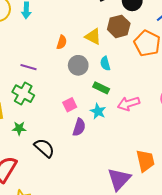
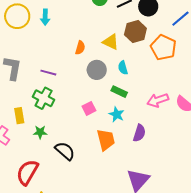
pink arrow: (129, 104) -> (158, 100), moved
purple semicircle: (79, 127) -> (139, 133), moved
orange trapezoid: (145, 161) -> (106, 140), moved

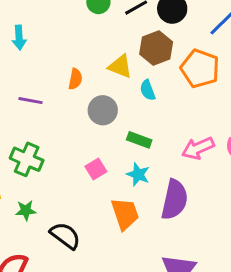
cyan semicircle: (123, 68) -> (148, 90), moved
purple line: (48, 73) -> (30, 101), moved
purple semicircle: (139, 133) -> (175, 200), size x1.5

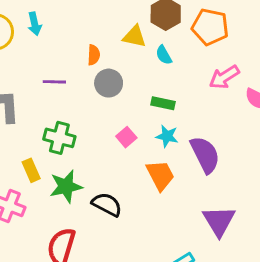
gray circle: (103, 110) -> (109, 83), moved
pink arrow: (198, 148) -> (224, 77), moved
purple semicircle: (175, 200) -> (205, 155), turned -30
green star: (26, 210) -> (66, 186), size x1.6

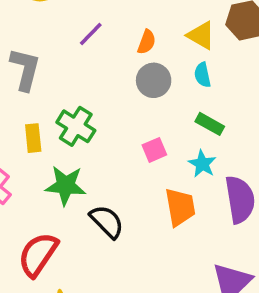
cyan semicircle: (164, 55) -> (202, 75), moved
purple line: (54, 82) -> (91, 34), moved, turned -65
yellow rectangle: (31, 170) -> (33, 138), moved

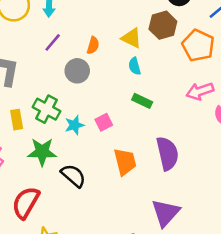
gray circle: (154, 80) -> (77, 71), moved
cyan star: (202, 164) -> (74, 125), moved, turned 30

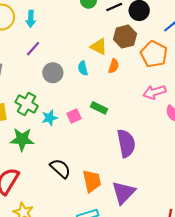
orange semicircle: (93, 45) -> (114, 66), moved
cyan semicircle: (135, 66) -> (83, 68), moved
green rectangle: (142, 101) -> (99, 108), moved
orange trapezoid: (125, 162) -> (92, 181), moved
black semicircle: (73, 176) -> (60, 168), moved

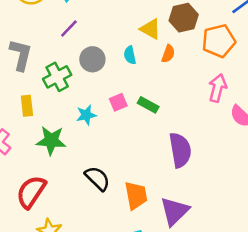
orange pentagon: (154, 54) -> (219, 41), turned 30
pink arrow: (154, 92) -> (218, 88), turned 120
green cross: (27, 104) -> (57, 77), moved, turned 30
pink square: (74, 116) -> (118, 102), moved

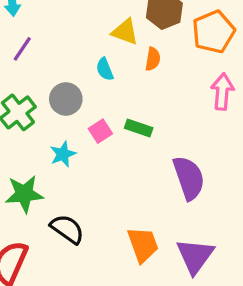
gray circle: (92, 59) -> (66, 99), moved
black semicircle: (97, 178) -> (67, 229), moved

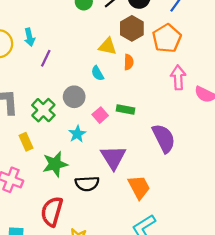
purple line: (22, 49) -> (46, 58), moved
black semicircle: (67, 229) -> (87, 184), turned 150
purple triangle: (195, 256) -> (113, 157), moved

